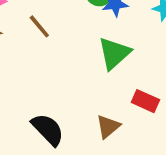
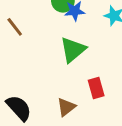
red rectangle: (145, 101) -> (96, 88), turned 48

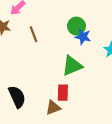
red rectangle: (96, 88) -> (63, 93), moved

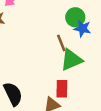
brown line: (33, 34) -> (61, 43), moved

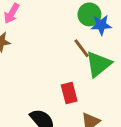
red rectangle: (62, 89) -> (69, 93), moved

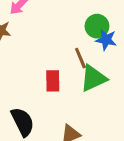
red rectangle: (69, 93) -> (53, 81), moved

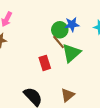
green circle: (97, 26) -> (60, 30), moved

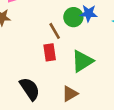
brown line: (59, 42) -> (55, 31), moved
green triangle: (71, 53) -> (82, 61), moved

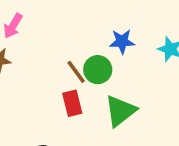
green circle: (73, 17) -> (98, 70), moved

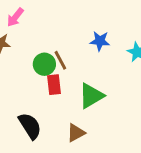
green circle: (98, 70) -> (44, 64), moved

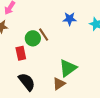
red rectangle: (54, 85) -> (21, 53), moved
green triangle: (91, 96) -> (68, 68), moved

